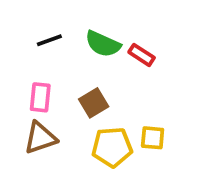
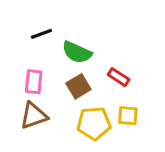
green semicircle: (103, 44) -> (77, 52), moved
red rectangle: (142, 55) -> (119, 77), moved

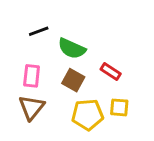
brown square: (78, 86) -> (73, 80), turned -30
brown triangle: (34, 116) -> (32, 107), turned -32

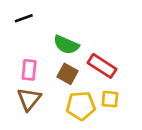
black line: (39, 31) -> (24, 18), moved
red rectangle: (111, 72) -> (102, 66), size x1.5

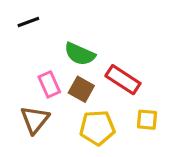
pink rectangle: (29, 70) -> (49, 84), moved, turned -30
yellow square: (110, 99) -> (147, 120), moved

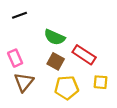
pink rectangle: (49, 84) -> (15, 58), moved

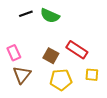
black line: (19, 15) -> (26, 14), moved
green semicircle: (55, 37) -> (50, 16), moved

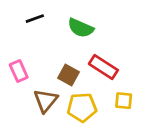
green semicircle: (50, 16) -> (81, 28), moved
brown triangle: (22, 75) -> (46, 101), moved

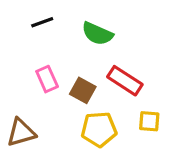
pink rectangle: (19, 71) -> (47, 79), moved
brown triangle: (46, 101) -> (21, 133), moved, turned 35

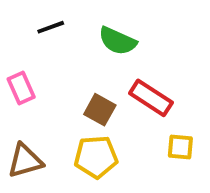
pink rectangle: (47, 79) -> (21, 88), moved
yellow pentagon: (99, 129) -> (96, 157), moved

